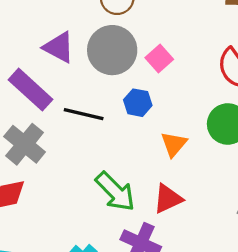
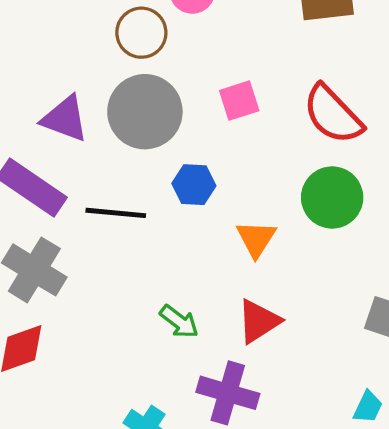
pink square: (159, 58) -> (239, 101), moved, turned 32
green arrow: (115, 192) -> (179, 322), size x0.6

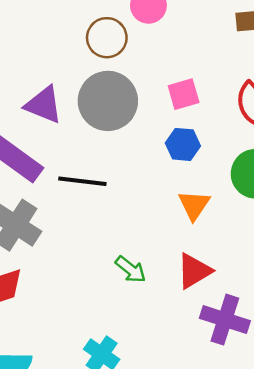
blue hexagon: (194, 185) -> (183, 144), moved
purple cross: (228, 393) -> (225, 320), moved

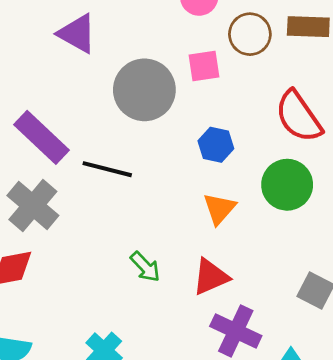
brown circle: (107, 38) -> (250, 34), moved
pink square: (184, 94) -> (204, 66), moved
purple triangle: (44, 105) -> (77, 34), moved

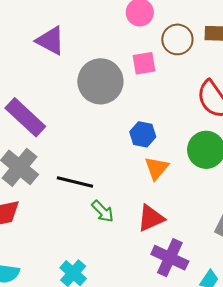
blue hexagon: (216, 145) -> (143, 134), moved
black line: (107, 169) -> (75, 182), moved

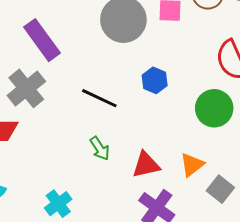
orange triangle: (157, 168) -> (192, 165), moved
black line: (75, 182) -> (99, 98), moved

